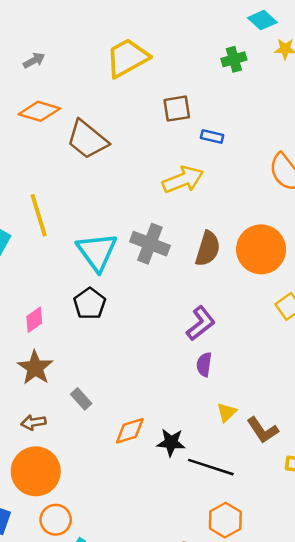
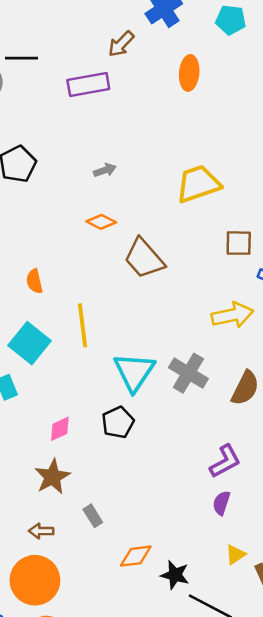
orange diamond: (39, 111) -> (101, 222), size x0.7

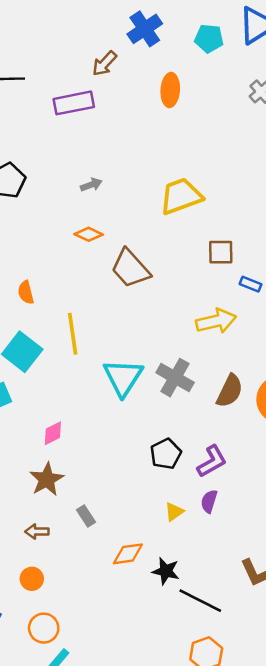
black pentagon: (118, 422) -> (166, 454), moved
yellow triangle: (235, 555) -> (174, 512), moved
orange circle: (35, 580) -> (32, 579), size x0.5

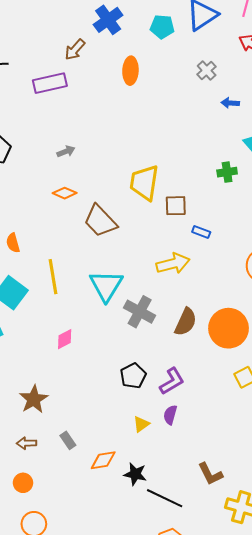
yellow trapezoid: (181, 196) -> (144, 183), moved, turned -60
cyan triangle: (123, 377) -> (106, 286), moved
pink diamond: (53, 433) -> (65, 339), moved
gray rectangle: (86, 516) -> (68, 440), moved

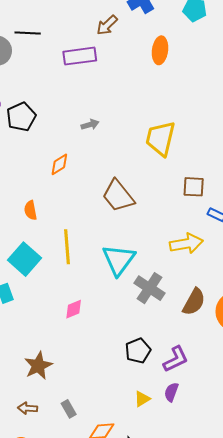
yellow trapezoid: (144, 183) -> (160, 138), moved
orange diamond: (65, 193) -> (59, 164), moved, turned -60

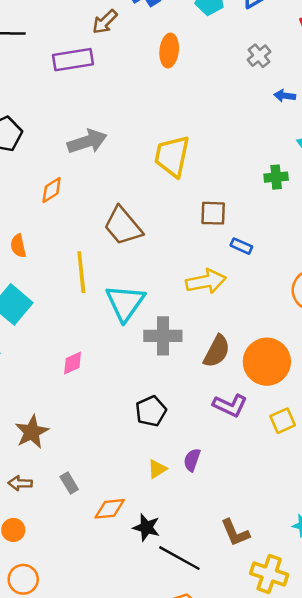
gray arrow: (90, 125) -> (87, 141), size x1.8
yellow line: (67, 247) -> (81, 272), moved
gray cross: (149, 288) -> (163, 336), turned -32
purple L-shape: (176, 359) -> (230, 405), moved, turned 52

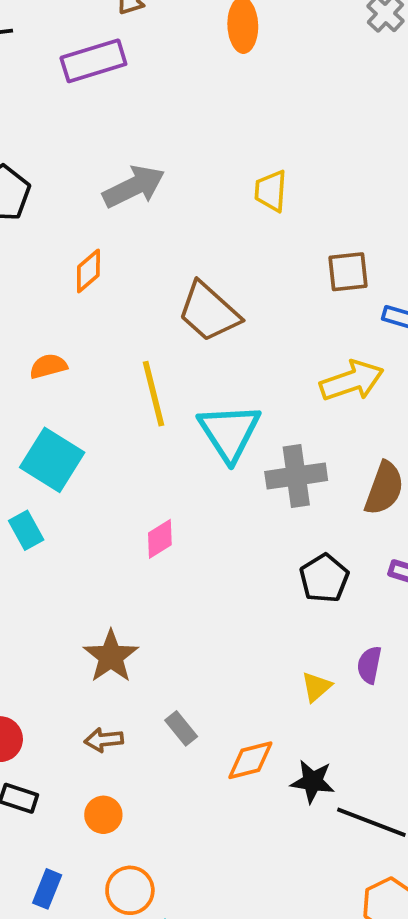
yellow trapezoid: (172, 156) -> (271, 191), size x0.6
orange semicircle: (18, 246) -> (48, 366), turned 95
black pentagon: (151, 411) -> (324, 578), moved

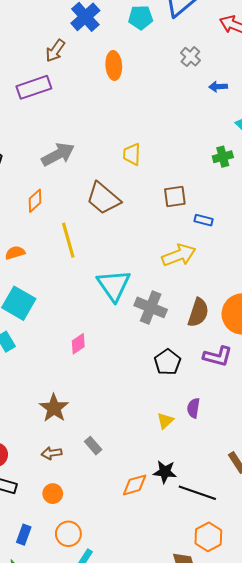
brown trapezoid: (209, 312) -> (103, 198), moved
yellow line: (154, 394) -> (68, 240), moved
gray cross: (296, 476) -> (151, 307), turned 32
orange diamond: (250, 760) -> (135, 485), moved

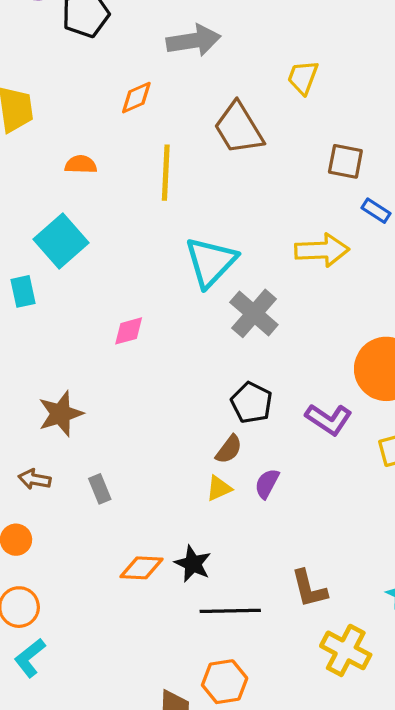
brown semicircle: (198, 313) -> (229, 449), moved, size x0.7
black pentagon: (168, 362) -> (252, 403), turned -30
black line: (197, 493) -> (230, 611), turned -39

